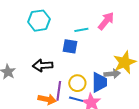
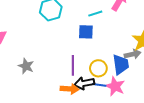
black arrow: (43, 65) -> (84, 83), moved
purple line: (59, 91) -> (73, 65), moved

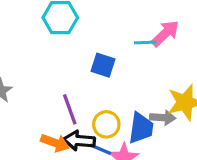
cyan line: (95, 14) -> (145, 42), moved
purple line: (73, 65) -> (70, 109), turned -36

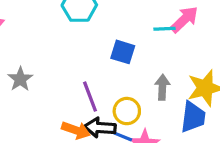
gray arrow: (163, 118) -> (162, 87), moved, turned -90
blue trapezoid: (141, 128) -> (193, 117), moved

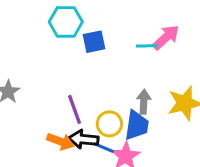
blue square: (123, 52) -> (94, 42), moved, turned -30
blue trapezoid: (193, 117) -> (137, 125), moved

